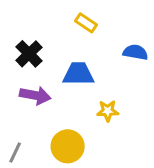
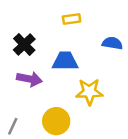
yellow rectangle: (86, 23) -> (72, 19), turned -42
yellow star: (108, 111) -> (89, 92), size x1.5

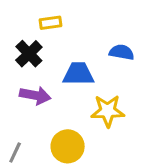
yellow rectangle: (72, 19) -> (51, 23), moved
blue semicircle: (112, 43) -> (122, 52), moved

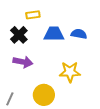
blue trapezoid: (78, 74) -> (54, 34), moved

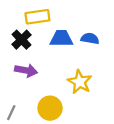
yellow rectangle: (33, 15) -> (37, 17), size x1.5
yellow star: (70, 72) -> (80, 82), turned 30

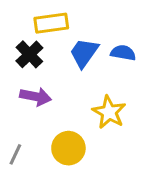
blue trapezoid: (61, 38) -> (84, 53), turned -55

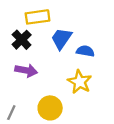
blue semicircle: (123, 53) -> (85, 51), moved

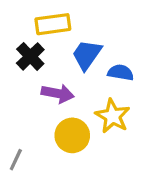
purple arrow: (26, 70) -> (58, 93), moved
yellow circle: (50, 108) -> (72, 135), moved

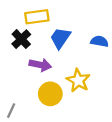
blue semicircle: (121, 73) -> (99, 41), moved

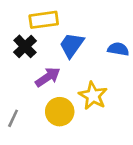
purple arrow: (40, 65) -> (48, 77), turned -45
gray line: (11, 111) -> (13, 118), moved

